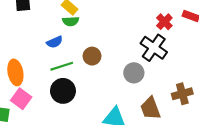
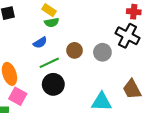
red cross: (164, 22) -> (134, 12), turned -32
gray circle: (134, 73) -> (102, 52), moved

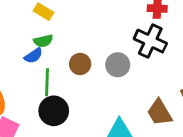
green semicircle: (52, 22) -> (43, 41), moved
green line: (49, 63) -> (47, 82), turned -60

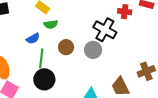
green semicircle: (43, 41) -> (51, 24), moved
black cross: (150, 41) -> (105, 30), moved

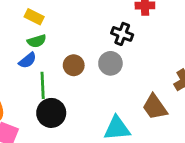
green semicircle: (51, 24) -> (37, 41), moved
black cross: (105, 30) -> (122, 34), size x0.7

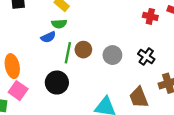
black cross: (122, 34) -> (146, 56), moved
green line: (43, 85) -> (68, 53), moved

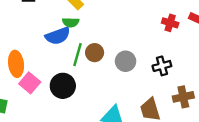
blue semicircle: (48, 37) -> (58, 36), size x1.5
black cross: (146, 56) -> (162, 66), turned 35
pink square: (18, 91) -> (30, 83), moved

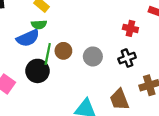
red cross: (170, 23) -> (130, 28), moved
black circle: (63, 86) -> (38, 71), moved

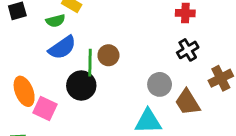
green semicircle: (39, 25) -> (55, 21), moved
gray circle: (93, 56) -> (160, 84), moved

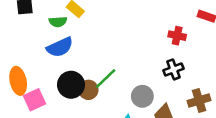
brown circle: (108, 55) -> (88, 90), moved
green line: (90, 63) -> (106, 78), moved, turned 35
pink square: (45, 108) -> (34, 100), turned 30

